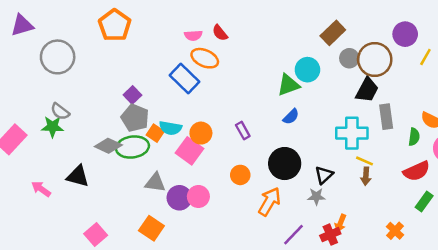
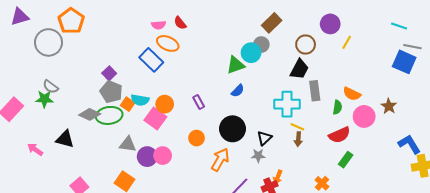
orange pentagon: (115, 25) -> (71, 21), moved
gray circle: (349, 58) -> (261, 44), moved
brown circle: (375, 59) -> (306, 44), size x0.7

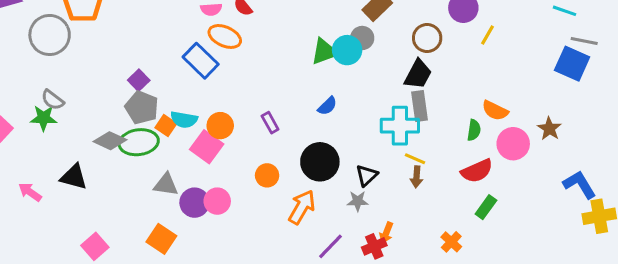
green triangle: (236, 65) -> (324, 52), moved
gray rectangle: (315, 91) -> (420, 106), moved

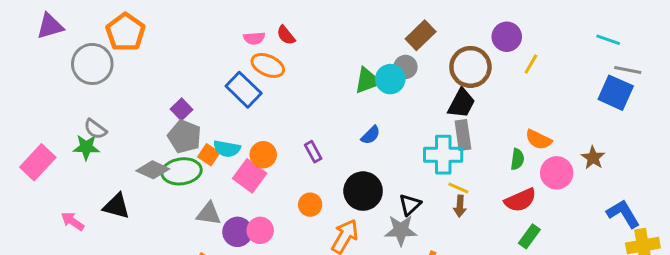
brown circle: (427, 38) -> (470, 67), size x1.4
gray star: (358, 201) -> (401, 230), size x1.5

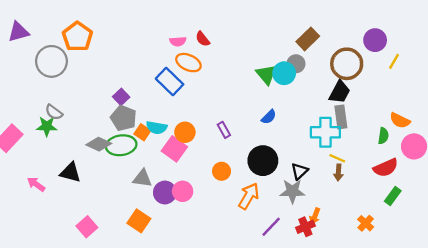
green triangle: (368, 81) -> (266, 74), turned -50

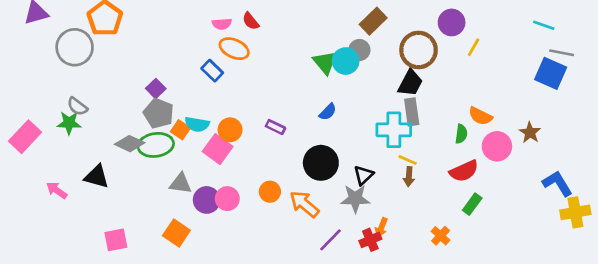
blue rectangle: (170, 81) -> (212, 71), size x0.7
purple rectangle: (224, 130) -> (275, 127), turned -35
orange circle: (222, 171) -> (270, 192), moved
orange arrow: (249, 196) -> (304, 204), turned -80
pink square: (87, 227) -> (116, 240), turned 30

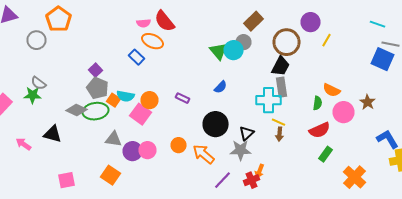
red semicircle: (251, 21) -> (164, 21), size x1.6
gray circle: (75, 47) -> (36, 40), size x0.7
orange cross: (441, 236) -> (354, 177), moved, size x1.6

